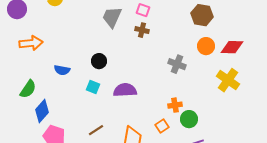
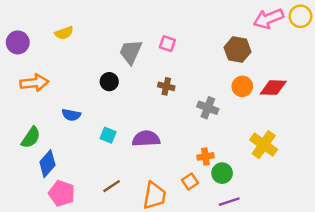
brown cross: (142, 30) -> (166, 86), moved
black circle: (99, 61) -> (109, 82), moved
yellow cross: (228, 80) -> (264, 145), moved

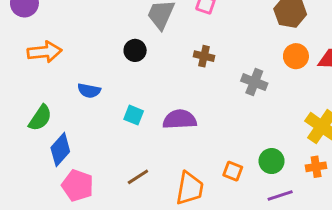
orange cross: (205, 156) -> (316, 167), moved
orange square: (190, 181) -> (233, 171), turned -35

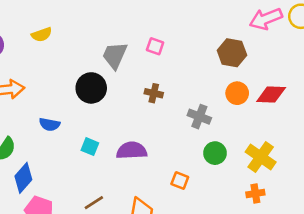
black circle: (135, 50) -> (91, 88), size x1.5
green circle: (272, 161) -> (215, 153), moved
orange square: (233, 171) -> (180, 180), moved

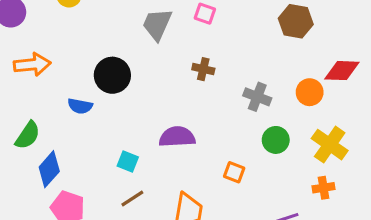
black circle: (91, 88) -> (112, 75), moved
orange circle: (237, 93) -> (310, 92), moved
cyan square: (90, 147) -> (128, 162), moved

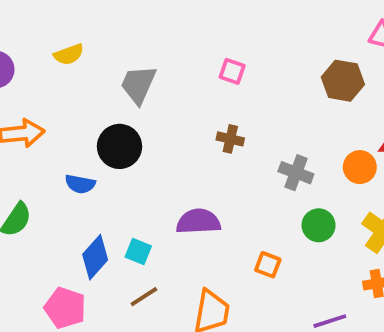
gray trapezoid: (157, 24) -> (138, 84), moved
blue diamond: (49, 169) -> (95, 257), moved

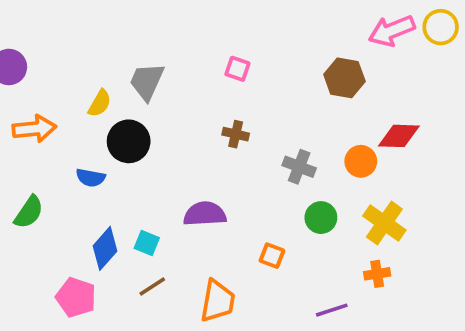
yellow semicircle: (69, 54) -> (100, 103), moved, turned -40

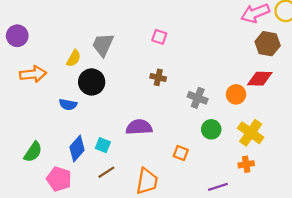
brown hexagon: (344, 78) -> (268, 44), moved
green semicircle: (29, 212) -> (33, 152), moved

